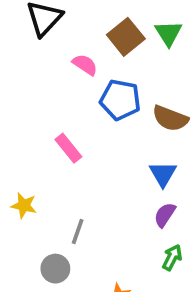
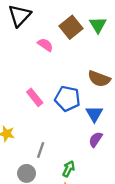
blue pentagon: (120, 100) -> (67, 99), moved
green arrow: (172, 257) -> (69, 169), moved

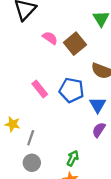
brown square: (71, 27) -> (75, 44), moved
gray line: (41, 150) -> (31, 138), moved

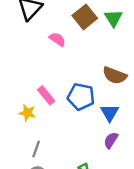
brown square: (75, 44) -> (85, 17), moved
yellow star: (13, 124) -> (27, 113), moved

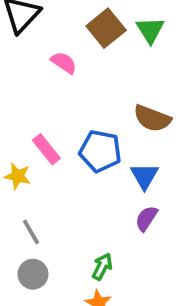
gray line: (36, 149) -> (31, 232), turned -49

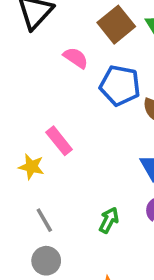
blue pentagon: (100, 151) -> (120, 85), moved
green arrow: (102, 266) -> (109, 220), moved

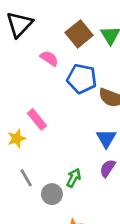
yellow star: (31, 167) -> (17, 138), turned -30
gray circle: (46, 261) -> (52, 194), moved

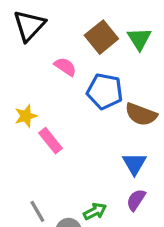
yellow star: (17, 138) -> (26, 116), moved
green arrow: (74, 178) -> (95, 211), turned 36

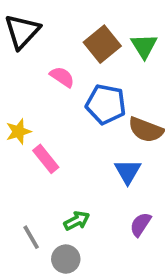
blue triangle: (134, 164) -> (128, 172), moved
green arrow: (95, 211) -> (77, 221), moved

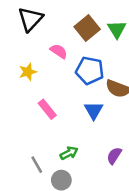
yellow star: (18, 132) -> (28, 72), moved
blue triangle: (128, 172) -> (94, 111), moved

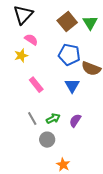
pink semicircle: (59, 51) -> (31, 40), moved
purple semicircle: (114, 156) -> (75, 121), moved
gray line: (37, 165) -> (32, 119), moved

